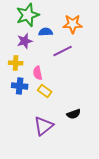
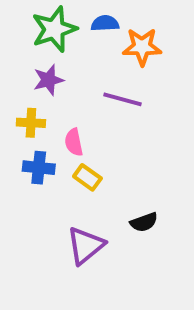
blue semicircle: (46, 32) -> (105, 23), moved
purple line: (63, 51) -> (123, 99), turned 42

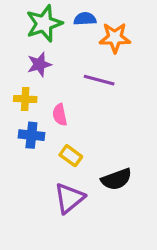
yellow rectangle: (87, 177) -> (71, 156), moved
black semicircle: (144, 222) -> (116, 179), size x1.4

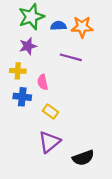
blue semicircle: (85, 19) -> (58, 26), moved
black semicircle: (116, 179) -> (83, 158), moved

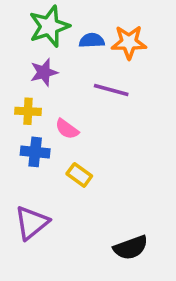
pink semicircle: (43, 82) -> (67, 129), turned -42
purple triangle: (49, 142) -> (32, 223), moved

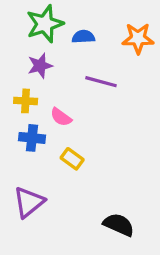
orange star: (129, 42) -> (138, 38), moved
black semicircle: (131, 248) -> (119, 225), turned -136

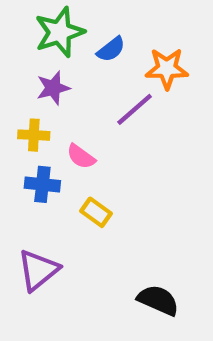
blue semicircle: (83, 37) -> (111, 49), turned 145
orange star: (138, 38) -> (167, 69), moved
purple line: (101, 82) -> (135, 109), turned -56

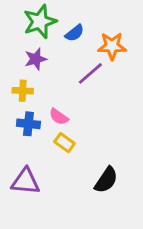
pink semicircle: (81, 157) -> (59, 117), moved
purple triangle: (38, 270) -> (26, 181), turned 44
black semicircle: (158, 300) -> (106, 180), moved, turned 100

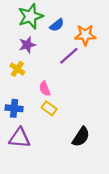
yellow cross: (23, 91) -> (17, 69), turned 32
pink semicircle: (59, 117) -> (45, 89), turned 32
blue cross: (28, 124) -> (14, 108), moved

